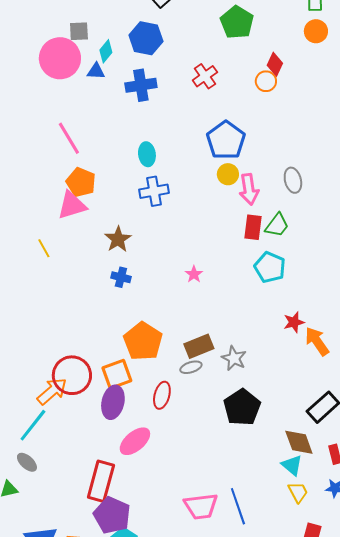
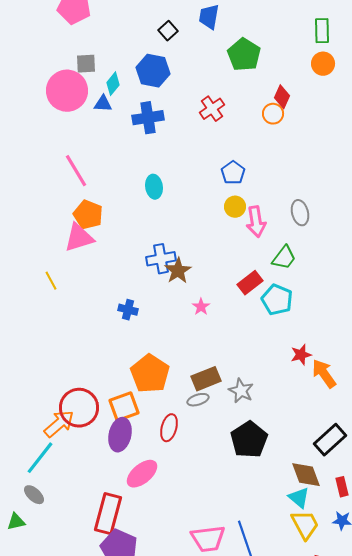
blue pentagon: (226, 140) -> (233, 173), size x0.6
blue cross: (154, 191) -> (161, 259), moved
red rectangle: (253, 227) -> (250, 283), moved, turned 45
brown star: (118, 239) -> (178, 271), moved
yellow trapezoid: (298, 492) -> (305, 525), size x1.4

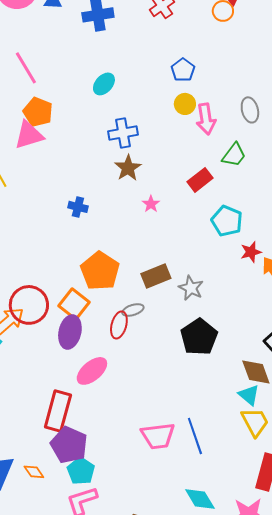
cyan ellipse: (154, 187) -> (104, 84), turned 50
blue cross: (161, 259) -> (123, 133), moved
cyan pentagon: (277, 300) -> (227, 221), moved
gray ellipse: (198, 400) -> (133, 310), moved
orange square: (124, 407) -> (74, 304), turned -32

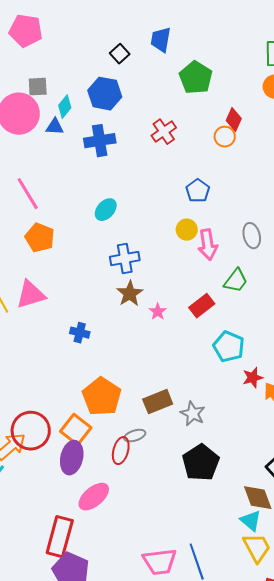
blue pentagon: (183, 70) -> (198, 191), moved
pink triangle: (29, 135) -> (31, 295), moved
pink star: (151, 204) -> (158, 312), moved

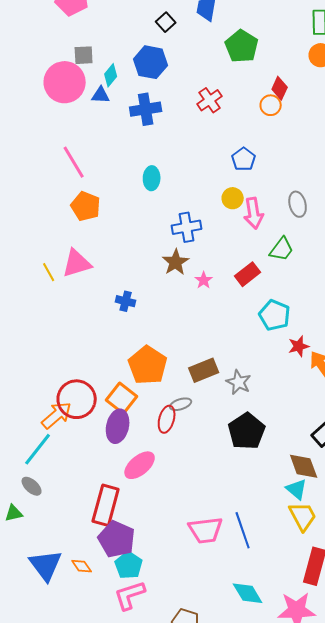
cyan ellipse: (106, 210) -> (152, 178), turned -40
blue cross: (125, 259) -> (187, 227), moved

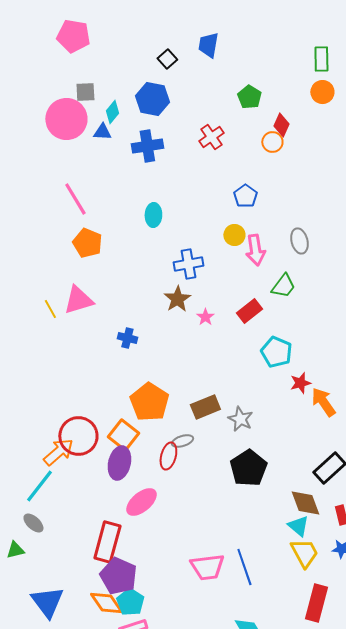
green pentagon: (242, 46) -> (249, 97), moved, size x0.7
orange diamond: (82, 566) -> (106, 603), moved, size x1.6

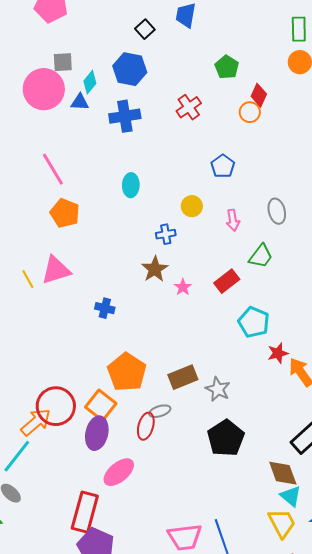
yellow circle: (234, 235) -> (192, 206), moved
pink arrow: (255, 250) -> (233, 220), size x0.7
blue cross: (188, 264) -> (166, 234), size x0.7
cyan triangle: (298, 526) -> (291, 496), moved

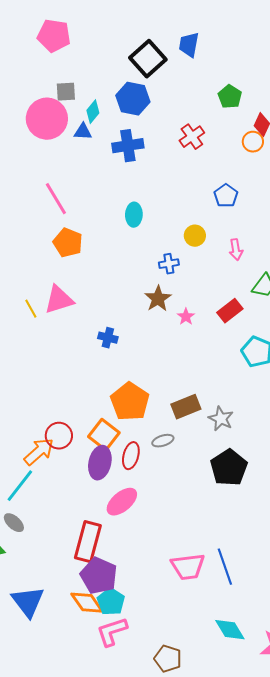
black square: (145, 29) -> (148, 59), size x1.8
red circle: (56, 406) -> (59, 436), size x0.7
red ellipse: (146, 426) -> (131, 456), moved

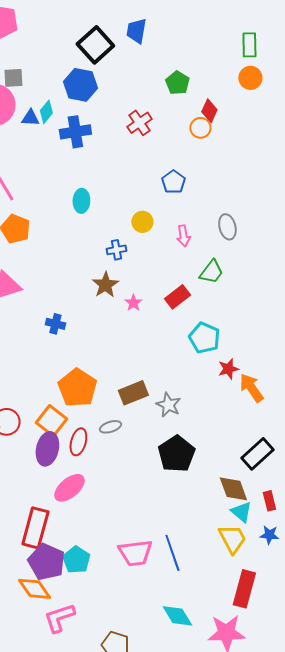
cyan diamond: (93, 112) -> (46, 112), moved
cyan pentagon: (111, 602) -> (76, 560), moved

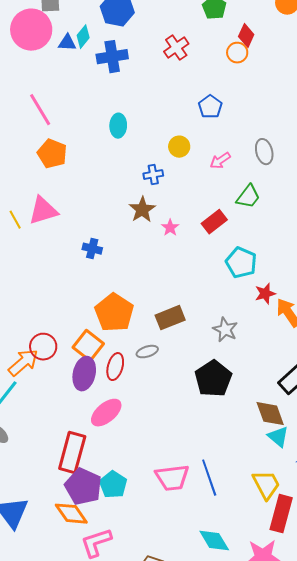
pink arrow: (183, 236) -> (220, 161), turned 65
gray star: (168, 405) -> (225, 330), moved
yellow trapezoid: (232, 539) -> (266, 485), moved

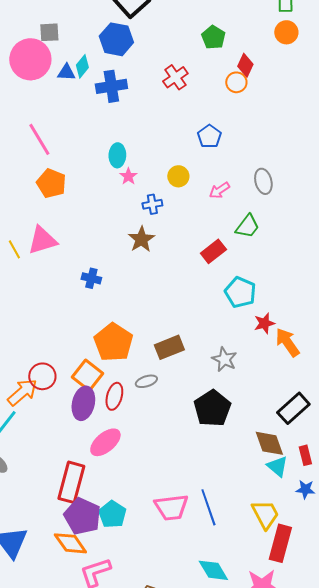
pink star: (170, 228) -> (128, 176), moved

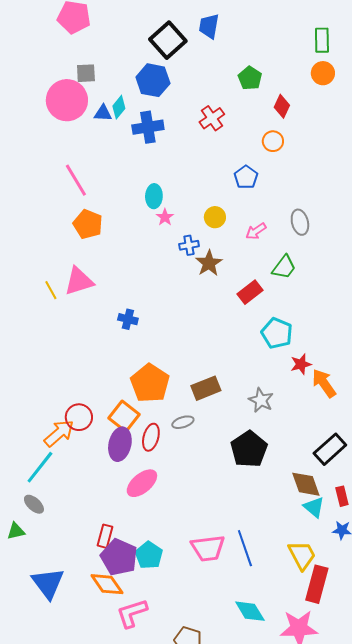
orange circle: (236, 82) -> (273, 141), moved
brown star: (141, 239) -> (209, 263), moved
red rectangle: (71, 482) -> (105, 536), moved, size x0.6

